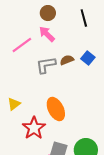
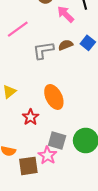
pink arrow: (47, 34) -> (66, 14), moved
red star: (34, 128) -> (31, 117), size x0.7

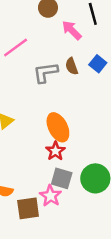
brown semicircle: (66, 45) -> (72, 66), turned -88
red star: (31, 117) -> (55, 151), moved

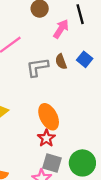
pink arrow: (72, 30) -> (61, 29), turned 78

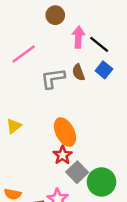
black line: (80, 14) -> (99, 44), moved, turned -36
pink arrow: (61, 29) -> (78, 37), turned -30
gray square: (52, 163) -> (77, 172), moved, turned 30

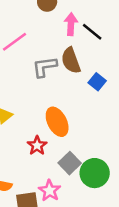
blue square: (104, 70) -> (97, 82), moved
brown semicircle: (78, 72) -> (71, 60), size x1.5
red star: (63, 155) -> (37, 146), moved

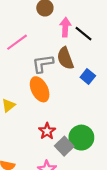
orange ellipse: (57, 122) -> (40, 89), moved
red star: (37, 146) -> (47, 131), moved
green circle: (95, 173) -> (81, 138), moved

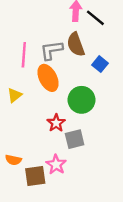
pink line: (17, 42) -> (24, 55), moved, turned -50
green circle: (81, 138) -> (82, 100), moved
gray square: (64, 146) -> (75, 139), turned 30

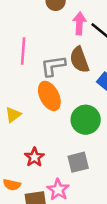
pink line: (24, 55) -> (23, 51), moved
red star: (56, 123) -> (34, 157), moved

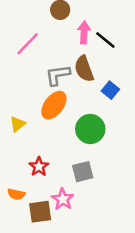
pink line: (23, 51) -> (28, 44), moved, turned 40
orange ellipse: (49, 96) -> (54, 105), turned 64

